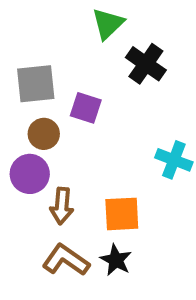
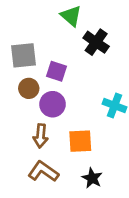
green triangle: (108, 24) -> (71, 16), turned -35
purple circle: (30, 174) -> (53, 104), moved
black star: (116, 260) -> (92, 178), moved

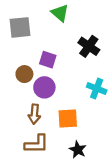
black cross: (96, 42) -> (89, 46), moved
gray square: (23, 55) -> (20, 27), moved
brown L-shape: (43, 172) -> (37, 144), turned 145

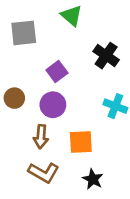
purple square: (48, 60) -> (57, 72), turned 35
brown circle: (24, 74) -> (14, 98), moved
brown L-shape: (37, 144) -> (44, 173), turned 30

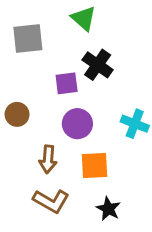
black cross: (106, 56) -> (98, 65), moved
purple square: (57, 72) -> (67, 83), turned 30
purple circle: (53, 105) -> (77, 124), moved

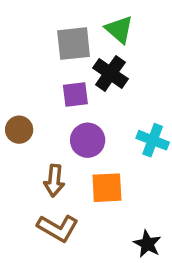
green triangle: (84, 18) -> (119, 29), moved
gray square: (28, 39) -> (74, 44), moved
black star: (108, 209) -> (147, 244), moved

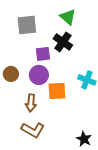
gray square: (74, 44) -> (27, 25), moved
purple circle: (88, 140) -> (39, 75), moved
orange square: (107, 188) -> (57, 91), moved

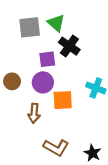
green triangle: (68, 17) -> (56, 23), moved
brown L-shape: (33, 130) -> (56, 147), moved

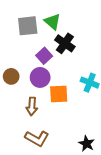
purple square: (47, 59) -> (44, 56), turned -35
brown L-shape: (56, 147) -> (37, 138), moved

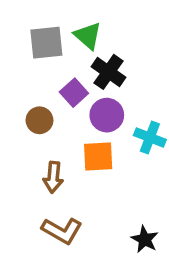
brown circle: (11, 76) -> (39, 120), moved
purple circle: (40, 77) -> (107, 115), moved

